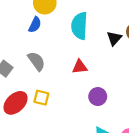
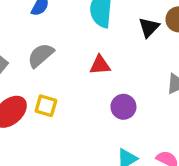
gray semicircle: (36, 61) -> (41, 55), turned -96

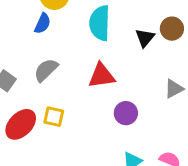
red triangle: (100, 65) -> (102, 76), size x1.4

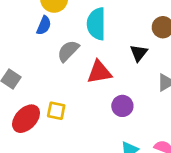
black triangle: (145, 38) -> (139, 53), moved
gray semicircle: (46, 70) -> (68, 51), moved

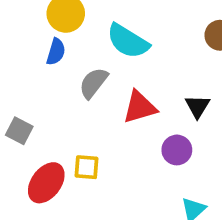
cyan semicircle: (96, 24) -> (128, 41), turned -52
black triangle: (139, 53) -> (197, 106), moved

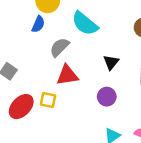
black triangle: (197, 106) -> (111, 62), moved
red triangle: (140, 107) -> (67, 75), moved

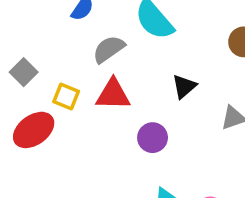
purple circle: (107, 97) -> (153, 138), moved
yellow square: (48, 100) -> (66, 97), moved

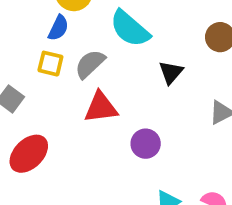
black triangle: (184, 87) -> (171, 72), moved
yellow square: (66, 97) -> (50, 64), moved

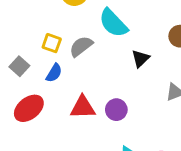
blue semicircle: (58, 28) -> (54, 73), moved
red triangle: (101, 107) -> (83, 107), moved

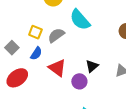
black triangle: (140, 59) -> (92, 66), moved
red triangle: (83, 107) -> (57, 68), moved, turned 36

